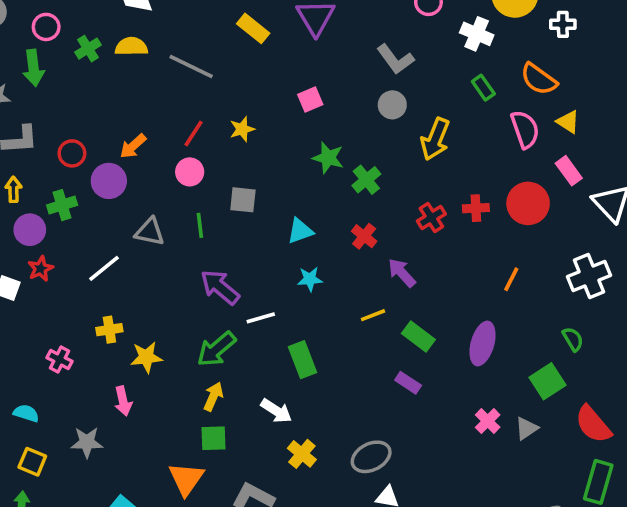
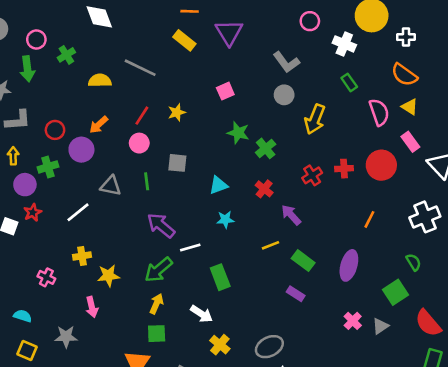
yellow semicircle: (131, 47) -> (100, 80), moved
orange semicircle: (539, 79) -> (404, 75), moved

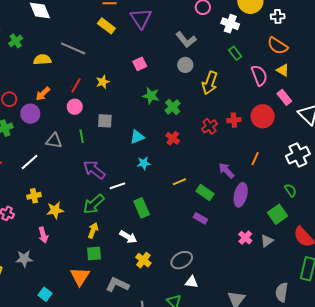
purple arrow: (291, 215) -> (226, 170), moved

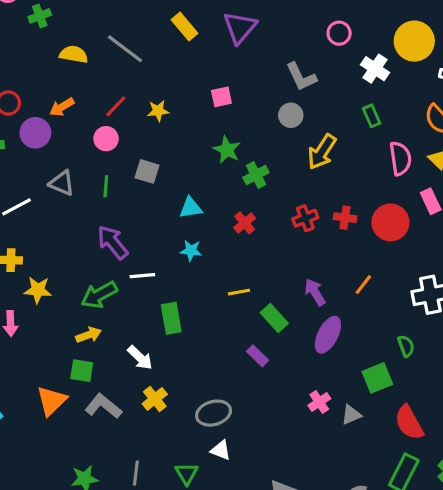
yellow arrow: (93, 230) -> (89, 335), turned 35
gray L-shape: (117, 285) -> (103, 406), moved

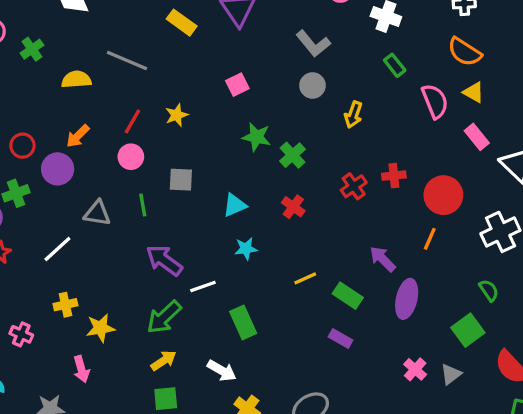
yellow arrow: (322, 152) -> (353, 115), size x0.7
red circle: (390, 222) -> (443, 195), moved

